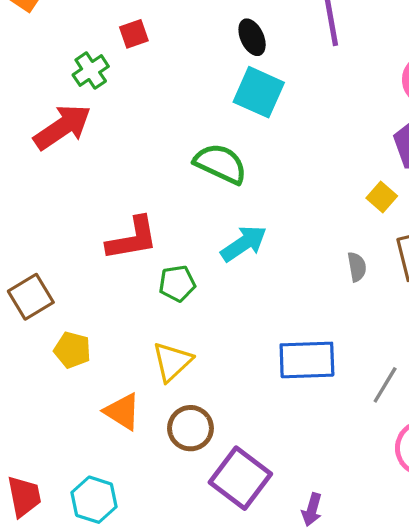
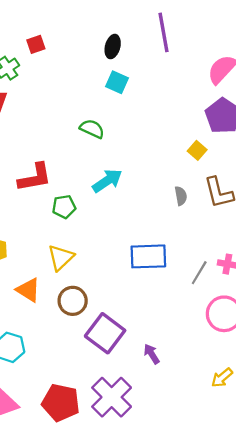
black ellipse: (252, 37) -> (113, 47), turned 40
cyan square: (259, 92) -> (117, 82), size x0.7
green semicircle: (220, 164) -> (92, 129), size x0.7
purple arrow: (312, 510) -> (152, 354), turned 132

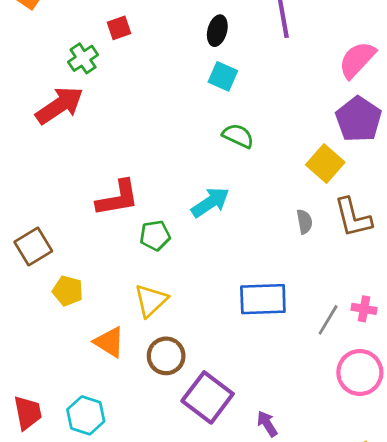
green semicircle: (92, 129) -> (238, 136), moved
yellow square: (197, 150) -> (325, 164), size x1.5

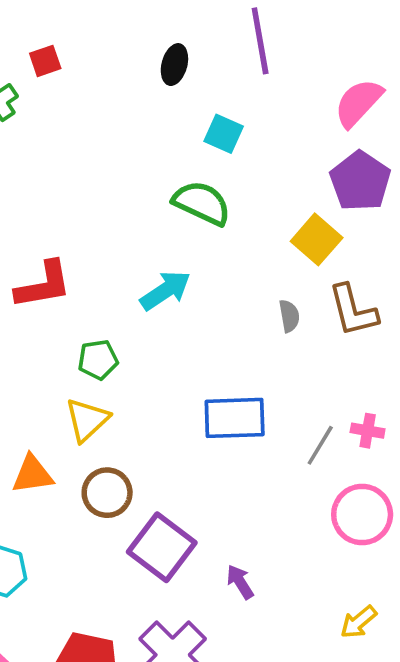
cyan square: (223, 76) -> (224, 134), moved
green semicircle: (238, 136) -> (202, 203), size x1.4
green pentagon: (155, 235) -> (98, 360), moved
orange triangle: (109, 342) -> (32, 474), turned -40

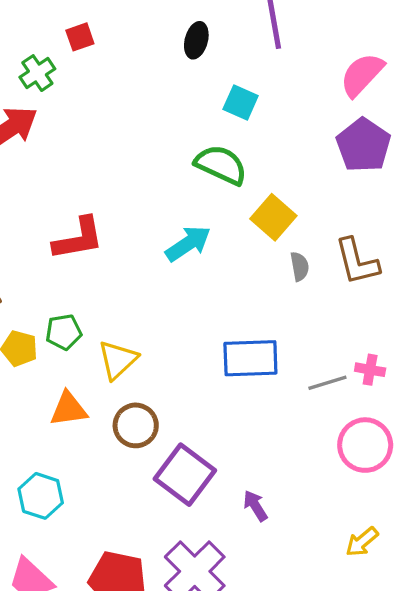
yellow square: (317, 239) -> (273, 217), moved
green pentagon: (98, 360) -> (64, 332), moved
gray line: (320, 445) -> (327, 383), turned 42

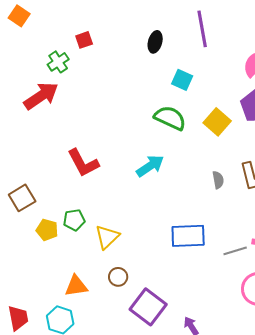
yellow square: (273, 217) -> (217, 122), moved
red L-shape: (78, 239) -> (83, 163), turned 72
orange triangle: (68, 409) -> (76, 286), moved
brown circle: (136, 425) -> (118, 277), size x0.7

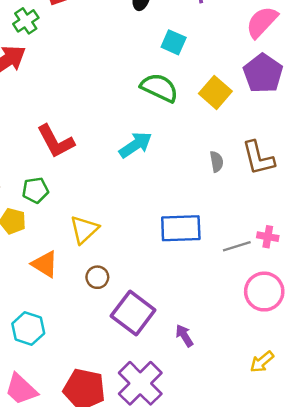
green pentagon: (74, 220) -> (35, 190), moved
orange triangle: (76, 286) -> (45, 264), moved, turned 40

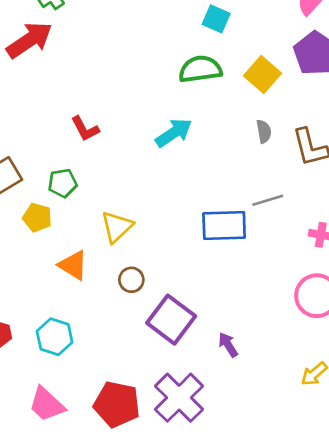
green semicircle: (159, 88) -> (200, 69), turned -33
red L-shape: (56, 141) -> (85, 129), size x0.7
gray semicircle: (217, 162) -> (264, 131), moved
gray line: (237, 246) -> (268, 200), moved

